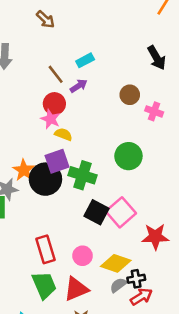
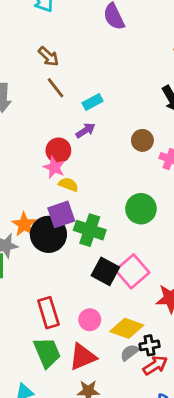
brown line: (56, 74) -> (56, 88), moved

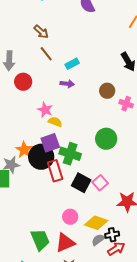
purple arrow: (85, 130) -> (67, 84), turned 40
red circle: (58, 150) -> (23, 82), moved
pink square: (132, 271) -> (100, 183), size x0.7
red rectangle: (48, 313) -> (55, 171), moved

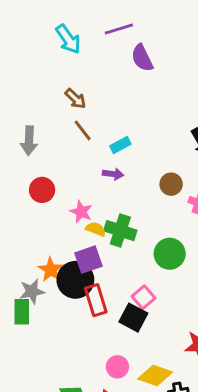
red circle: (23, 82) -> (42, 190), moved
green cross: (70, 154) -> (120, 231), moved
pink square: (100, 183) -> (144, 297), moved

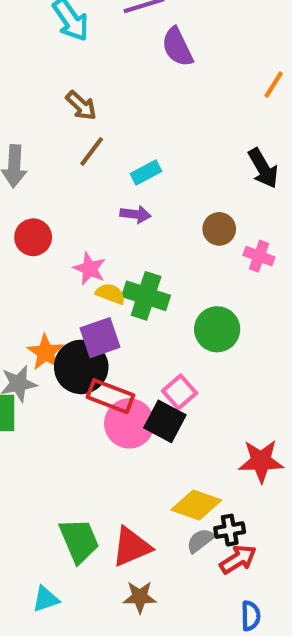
brown line: (83, 130) -> (92, 152), turned 75
red rectangle: (96, 300) -> (110, 396), turned -52
pink circle: (117, 367) -> (129, 423), moved, size x1.5

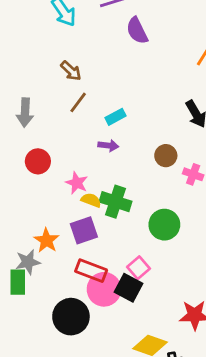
black circle: (81, 367) -> (71, 317), moved

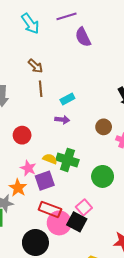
brown line: (78, 102) -> (41, 89), turned -42
red circle: (38, 161) -> (22, 135), moved
pink star: (77, 183) -> (28, 168), moved

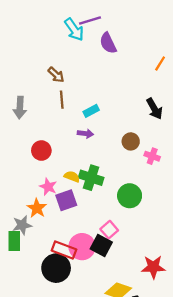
cyan arrow: (30, 24) -> (74, 30), moved
red rectangle: (50, 209) -> (64, 250), moved

